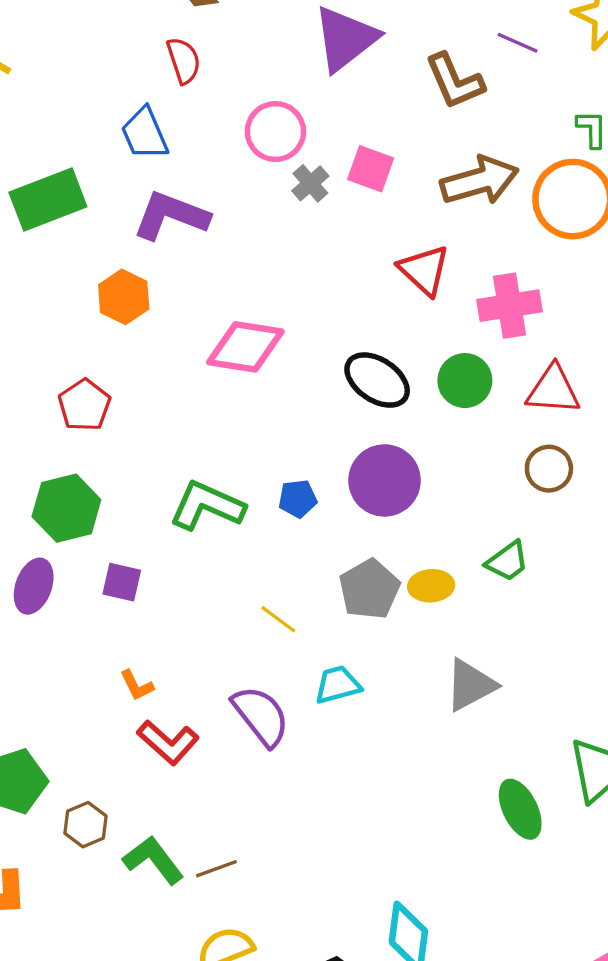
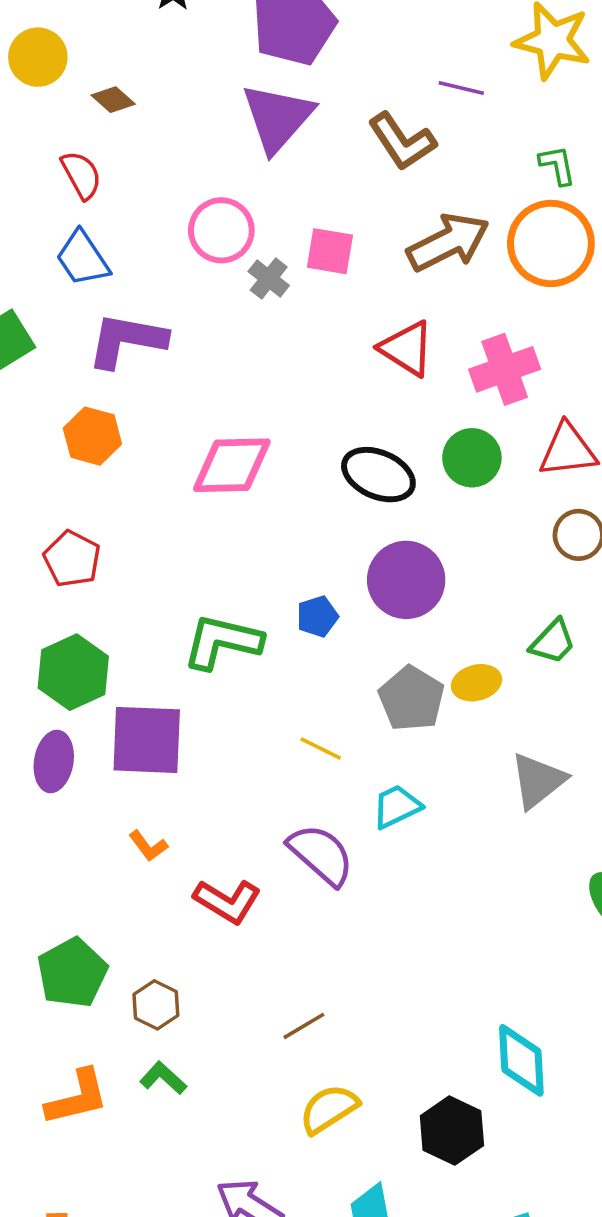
red semicircle: (184, 61) -> (81, 175), moved
purple square: (122, 582) -> (147, 740), size x1.8
orange L-shape: (137, 685) -> (148, 846), moved
green L-shape: (153, 860) -> (163, 1078), moved, size x0.7

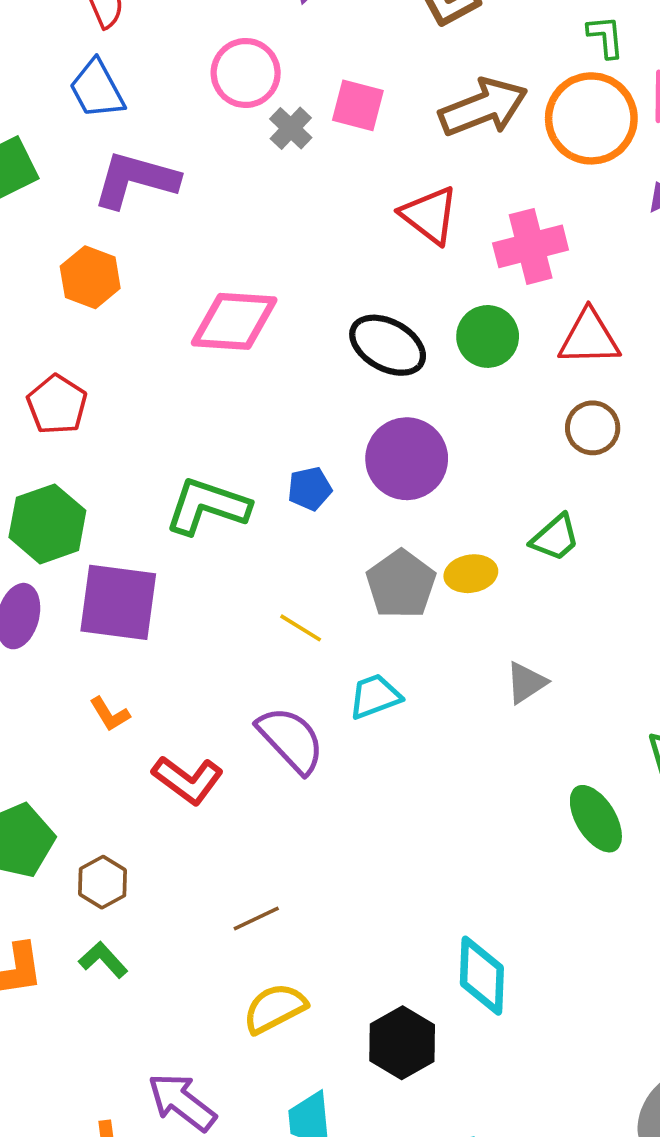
gray triangle: (538, 781) -> (526, 683), size x0.7

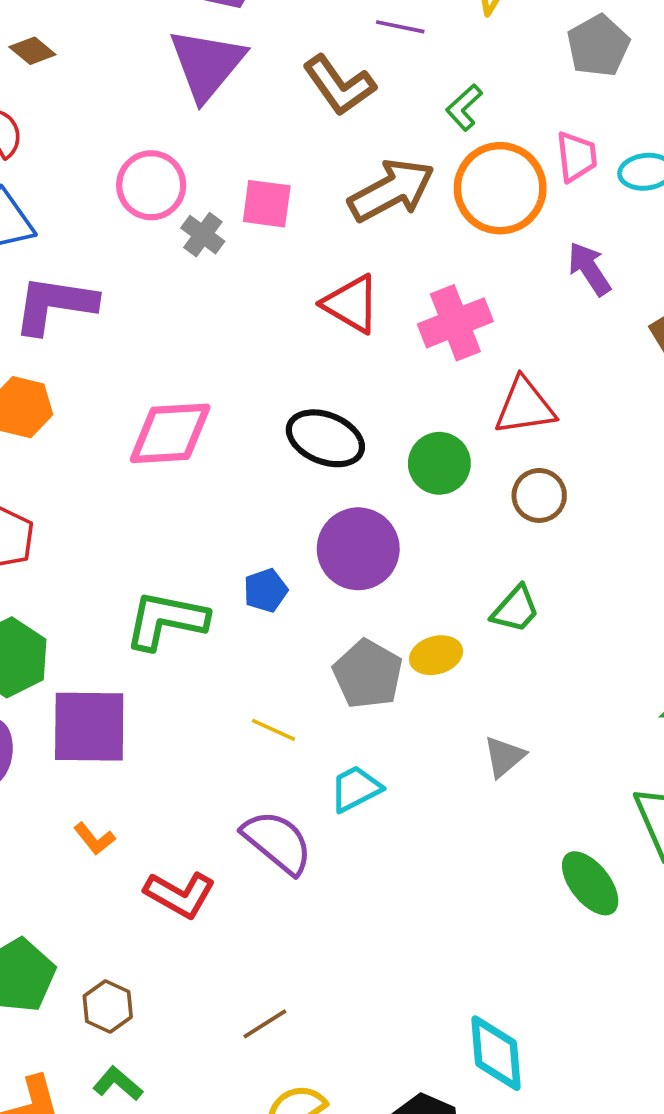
green L-shape: (606, 37) -> (464, 107), moved, turned -120
green circle: (488, 336) -> (439, 463), moved

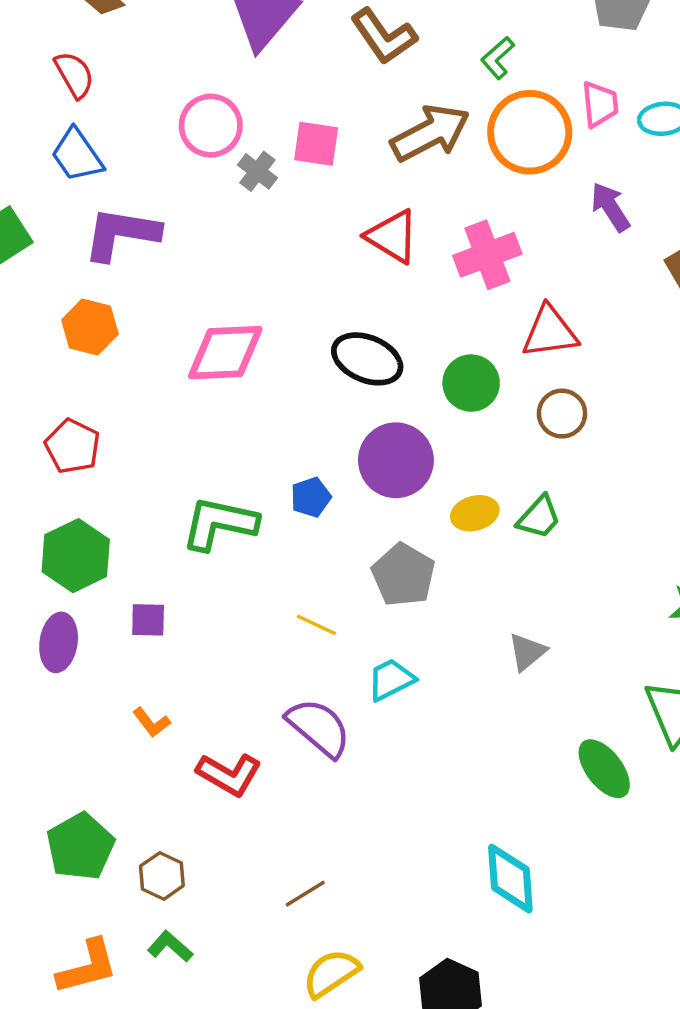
yellow ellipse: (436, 655) -> (475, 513), moved
purple square: (89, 727) -> (148, 620), size x0.5
cyan diamond: (496, 1053) -> (510, 879), moved

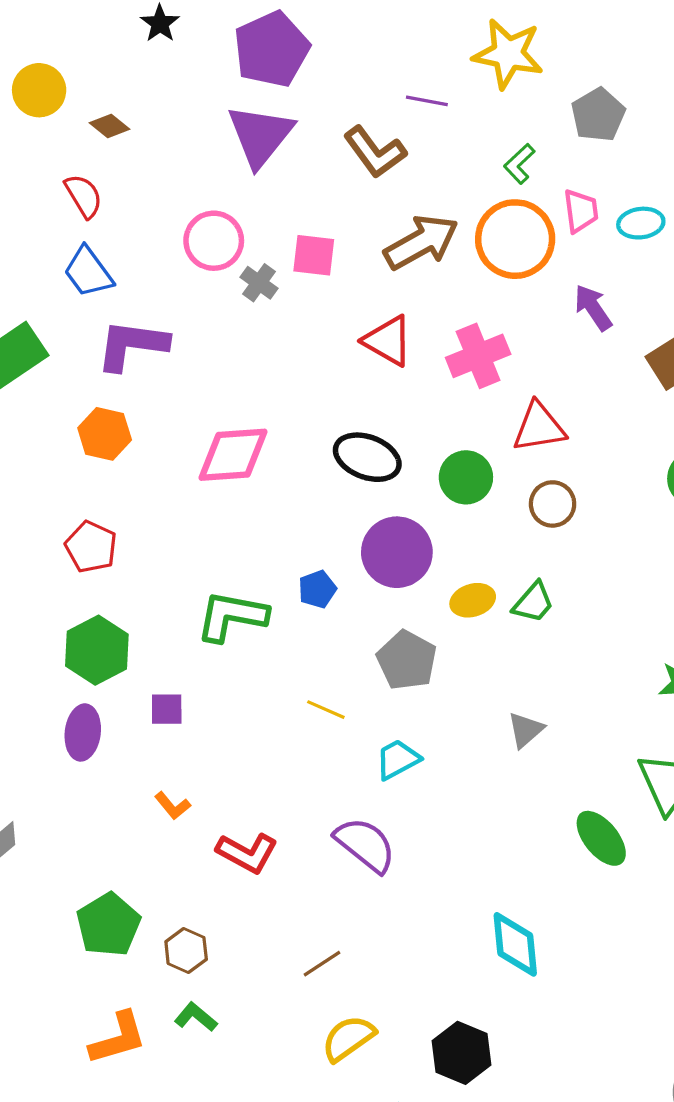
green L-shape: (498, 58) -> (519, 164), moved
purple semicircle: (319, 727) -> (365, 845), moved

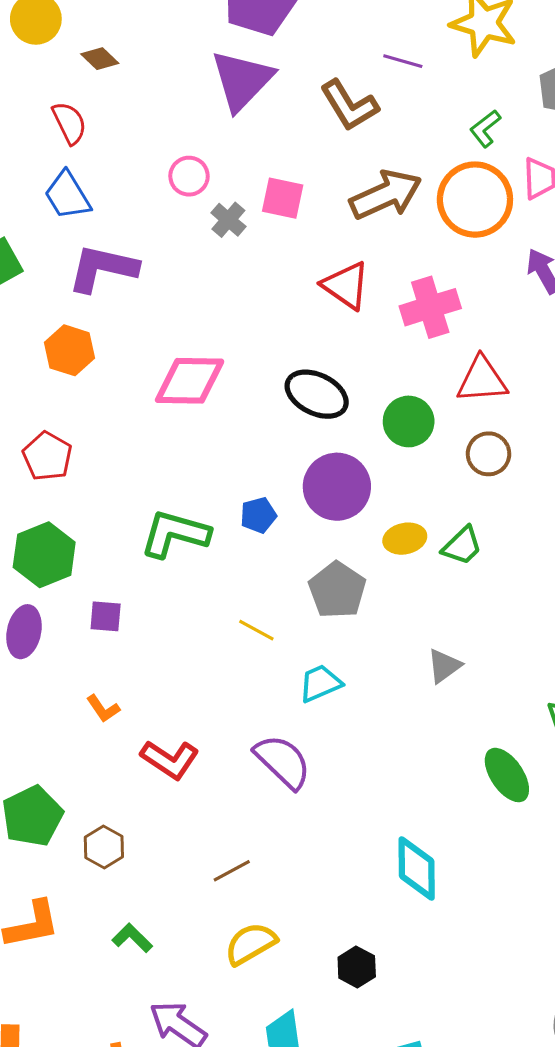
pink circle: (214, 241) -> (189, 176), size x0.7
green L-shape: (196, 1017) -> (132, 938), moved
black hexagon: (462, 1053) -> (357, 967), size x0.7

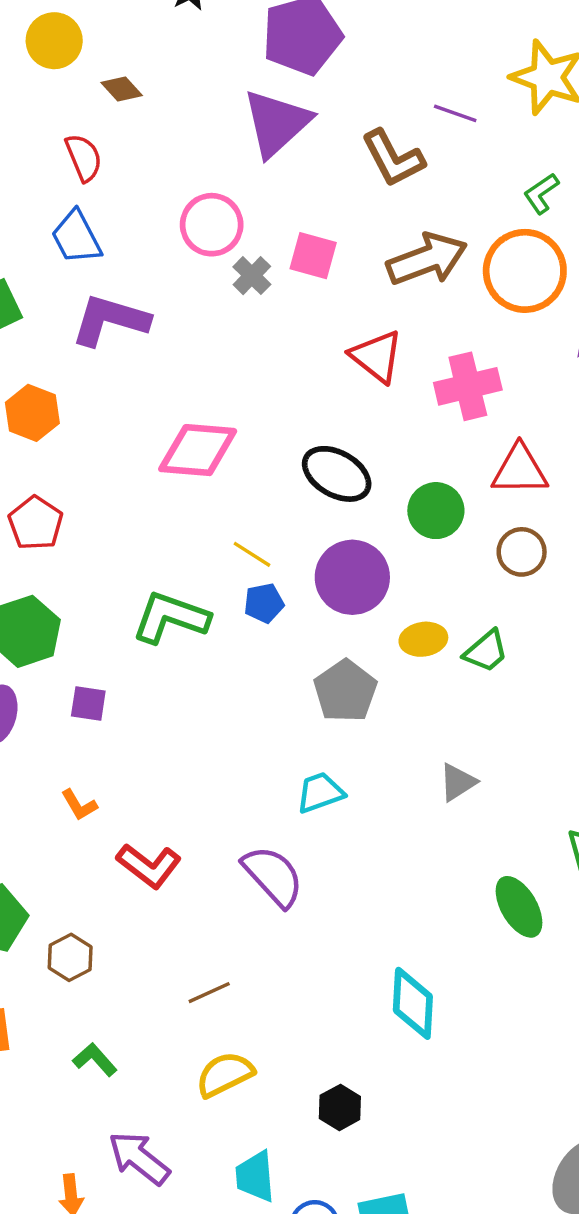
pink circle: (189, 176) -> (212, 225), size x1.4
orange hexagon: (69, 350) -> (32, 413), moved
yellow line: (256, 630) -> (252, 554), moved

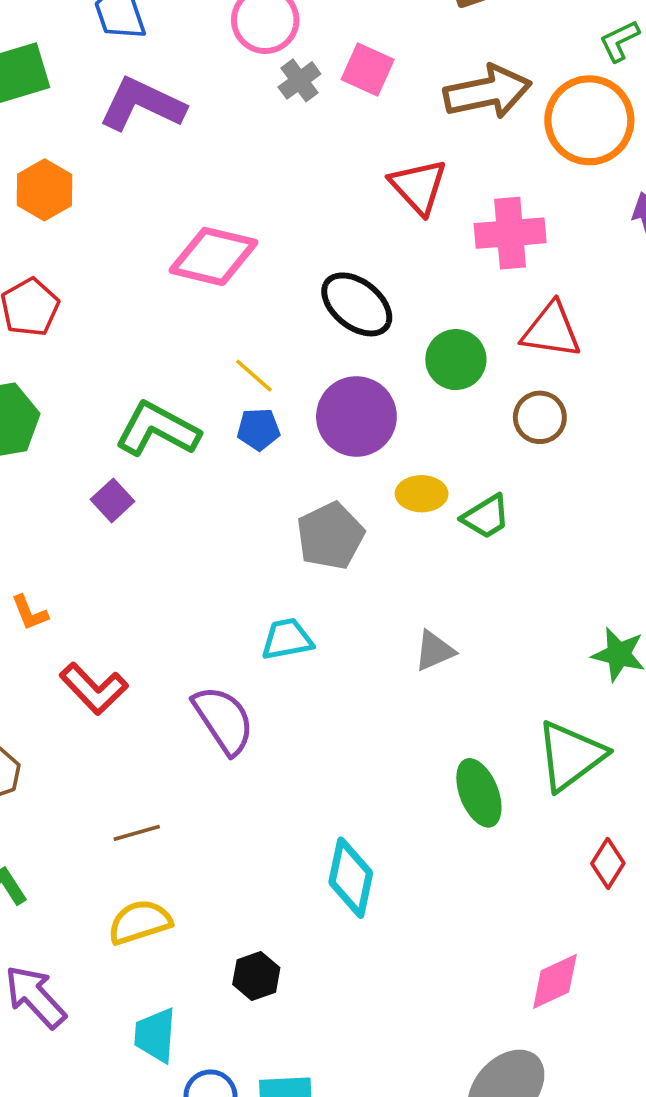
purple square: (88, 704) -> (113, 500), moved, turned 30

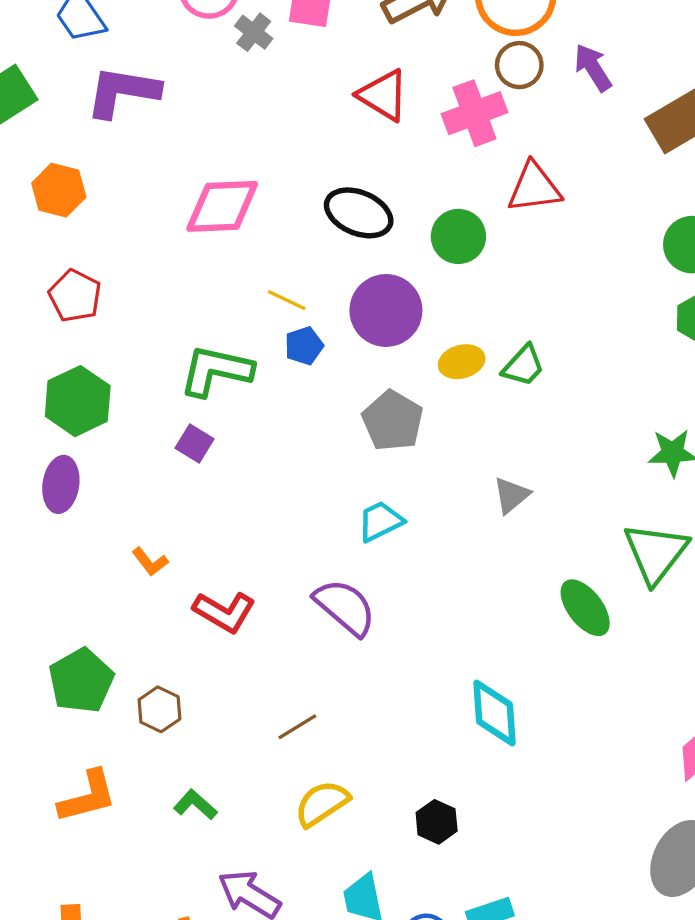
brown circle: (540, 417) -> (519, 65), moved

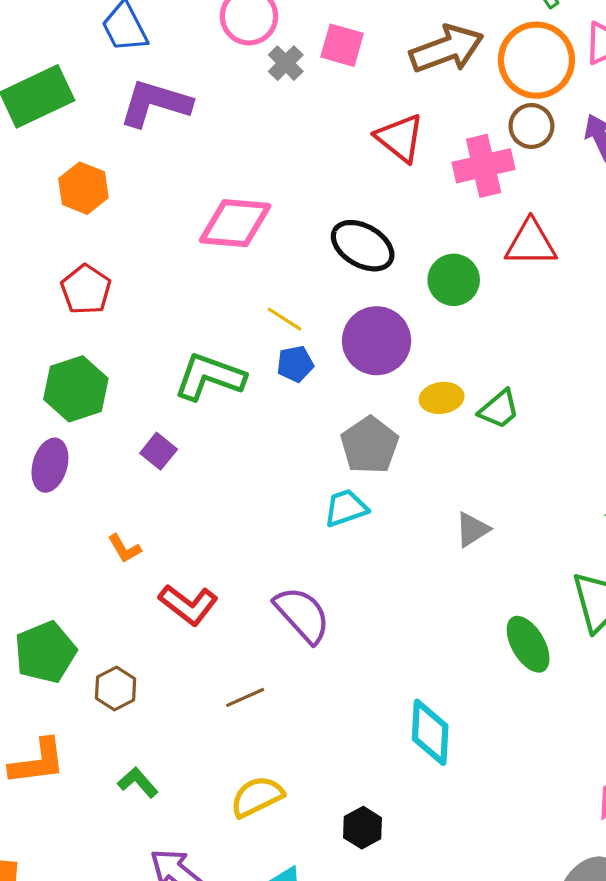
purple square: (194, 443) -> (159, 451), moved
cyan trapezoid: (380, 521) -> (346, 508), moved
brown line: (297, 727) -> (245, 697), moved

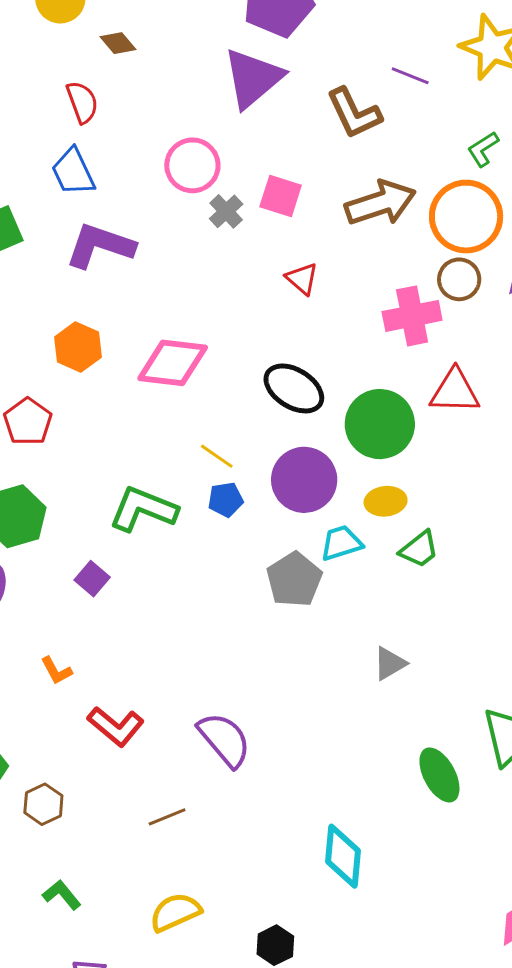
red triangle: (400, 138) -> (302, 279), moved, size x0.7
orange hexagon: (83, 188) -> (78, 347), moved
green circle: (454, 280) -> (380, 424), size x1.4
yellow ellipse: (442, 398) -> (386, 501), moved
cyan trapezoid: (346, 508) -> (341, 543), moved

